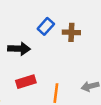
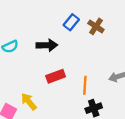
brown cross: (71, 32) -> (96, 26), turned 35

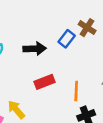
blue rectangle: (71, 22) -> (67, 39), moved

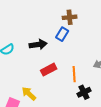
brown cross: (87, 28) -> (70, 17), moved, turned -32

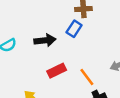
orange line: (74, 74) -> (87, 77), turned -35

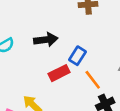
blue rectangle: (74, 29) -> (78, 56), moved

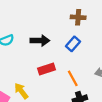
blue rectangle: (78, 56) -> (73, 44), moved

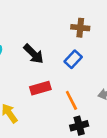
black arrow: (40, 40) -> (34, 54), turned 42

